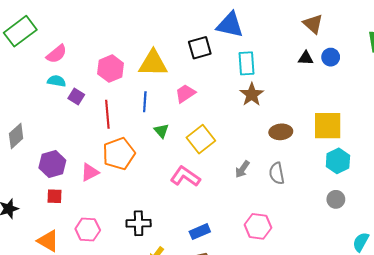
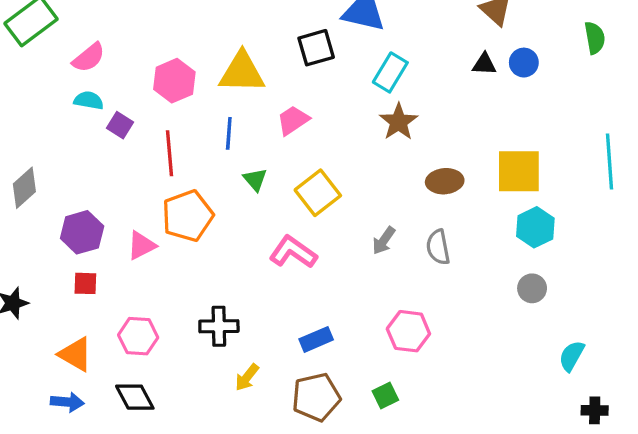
cyan rectangle: (247, 63) -> (390, 72), turned 35

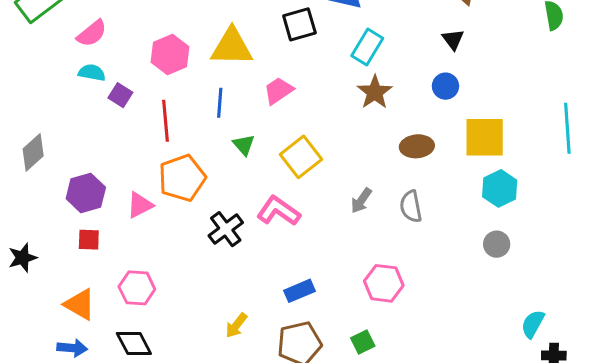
blue circle: (524, 63) -> (445, 86), moved
black triangle: (484, 64) -> (453, 39), turned 50
black cross: (219, 326) -> (226, 229), moved, turned -36
cyan semicircle: (572, 356) -> (533, 324), moved

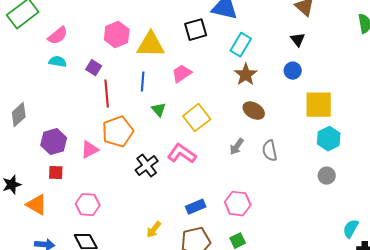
pink hexagon: (170, 55) -> (117, 35), moved
purple square: (120, 95) -> (94, 68), moved
brown ellipse: (417, 146) -> (254, 111), moved, turned 35
pink hexagon: (384, 283) -> (238, 204), moved
orange triangle: (80, 304) -> (37, 205), moved

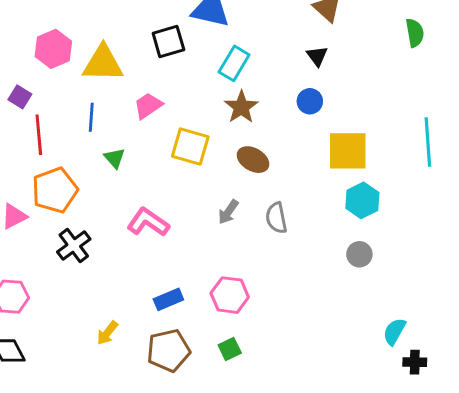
yellow square: (197, 118) -> (190, 146), moved, turned -36
black cross: (147, 166) -> (74, 246), moved

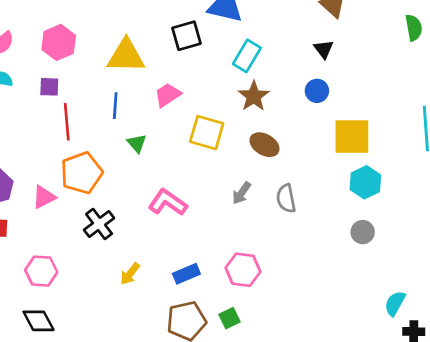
pink hexagon: (53, 49) -> (59, 42), moved
purple square: (20, 97) -> (49, 87), turned -30
yellow arrow: (107, 333) -> (130, 274), moved
green square: (230, 349) -> (229, 318), moved

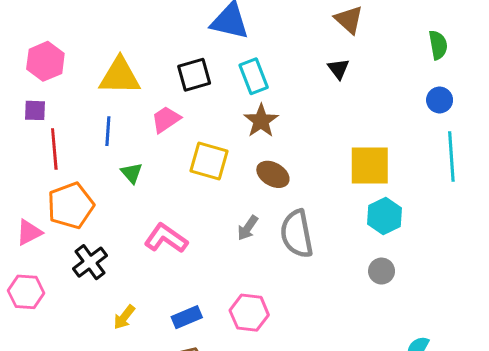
black square: (186, 36) -> (194, 75), moved
cyan rectangle: (247, 56) -> (254, 76), turned -52
blue circle: (317, 91) -> (440, 100), moved
gray semicircle: (286, 198) -> (297, 234), size x1.5
pink hexagon: (41, 271) -> (26, 292), moved

